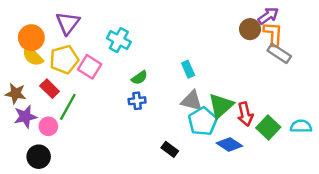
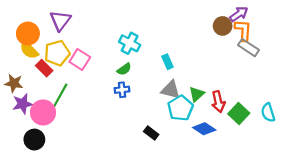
cyan cross: (119, 40) -> (130, 43), moved
red rectangle: (50, 89) -> (44, 68), moved
green triangle: (221, 106) -> (197, 94), size x0.7
pink circle: (48, 126) -> (43, 112), size x1.5
cyan semicircle: (301, 126) -> (268, 112), turned -108

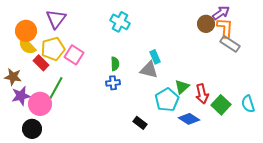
cyan cross: (130, 43) -> (120, 22), moved
green semicircle: (124, 69) -> (115, 64), turned -56
gray triangle: (171, 90) -> (149, 70), moved

